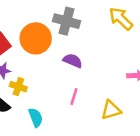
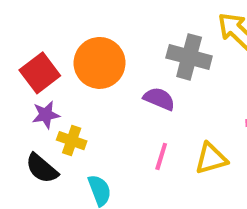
gray cross: (67, 21) -> (189, 57), moved
yellow triangle: (111, 110) -> (211, 158), moved

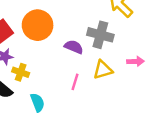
gray cross: (189, 57) -> (100, 35), moved
yellow triangle: (211, 158) -> (103, 70), moved

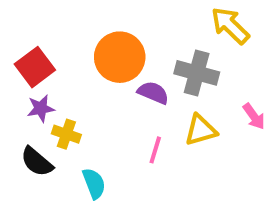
orange circle: (38, 25) -> (120, 57), moved
pink arrow: (135, 61) -> (254, 116), turned 56

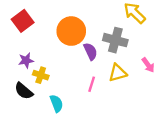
red square: (35, 67) -> (23, 21), moved
purple semicircle: (153, 93) -> (90, 51), turned 42

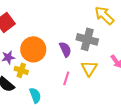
orange circle: (71, 31) -> (33, 49), moved
yellow triangle: (118, 73) -> (89, 68), turned -42

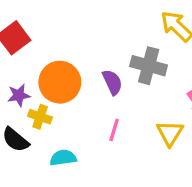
yellow triangle: (89, 68) -> (170, 133), moved
cyan semicircle: (35, 95) -> (63, 158), turned -77

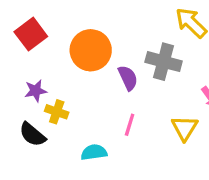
orange circle: (60, 82) -> (91, 50), moved
cyan semicircle: (63, 158) -> (94, 152), moved

